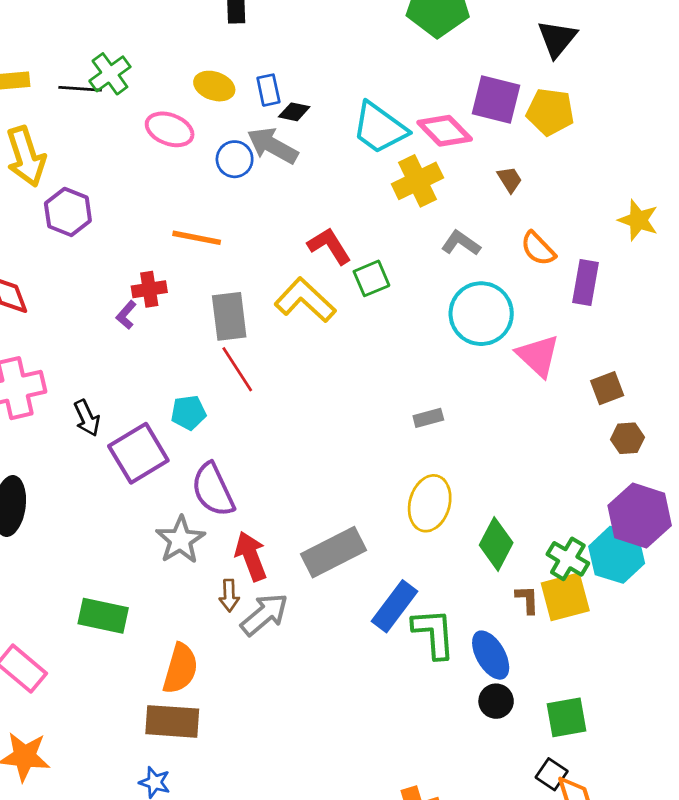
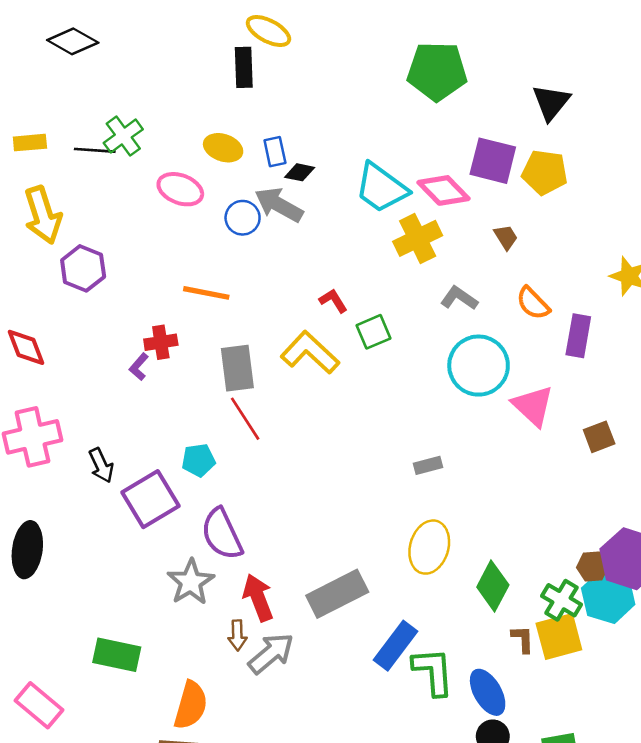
red L-shape: (329, 246) -> (333, 301), size x0.7
brown hexagon: (627, 438) -> (593, 567), moved

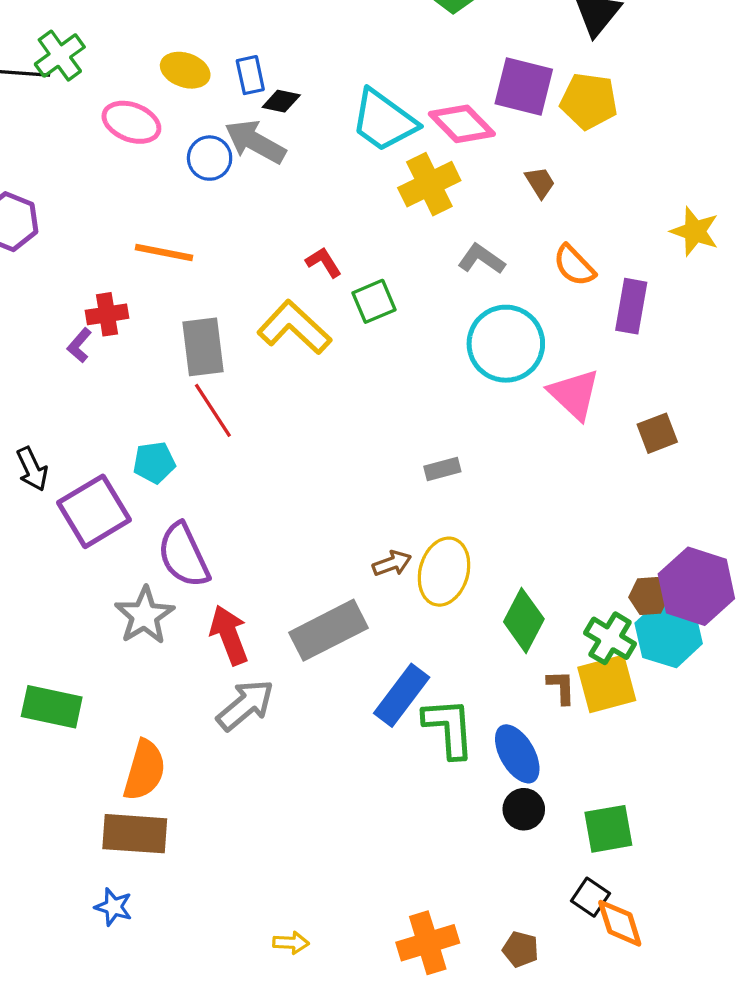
brown arrow: (237, 635) -> (392, 563), moved, turned -108

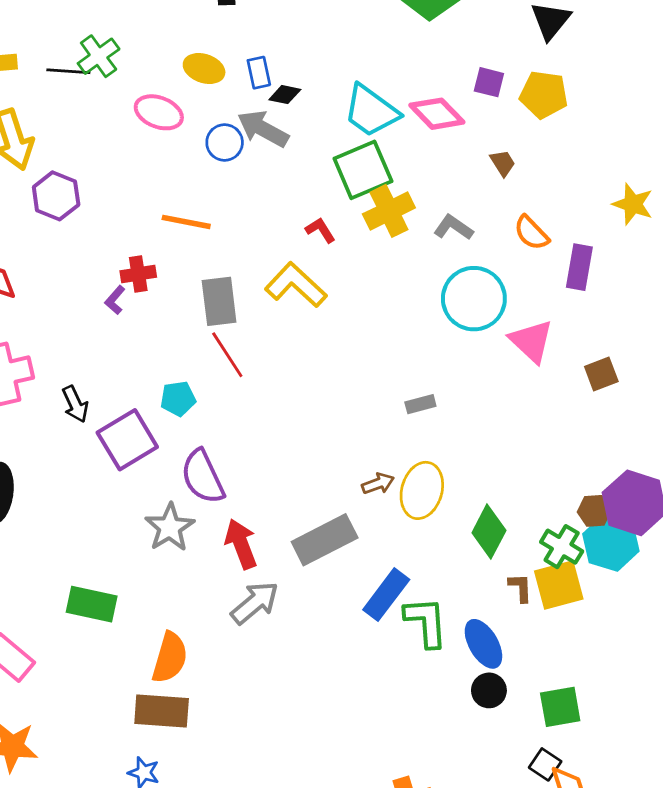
purple square: (524, 86) -> (489, 82), size x0.6
yellow cross: (429, 184) -> (389, 211), moved
green square: (374, 301) -> (363, 170), moved, size x1.6

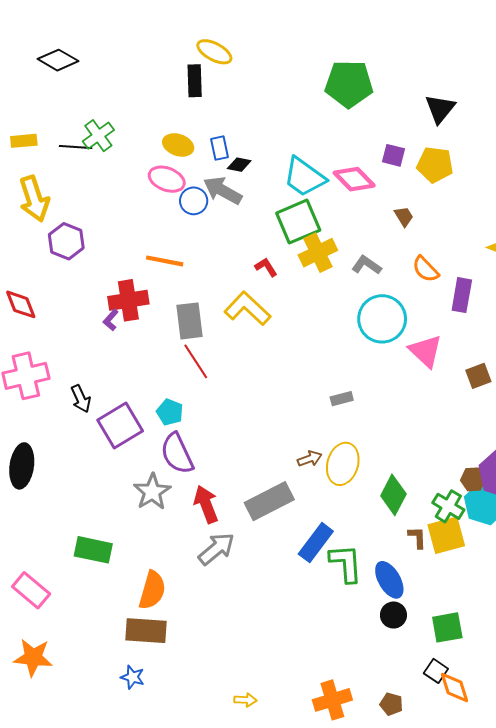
pink ellipse: (159, 112) -> (167, 179), moved
red cross: (138, 274) -> (128, 300), size x1.5
cyan pentagon: (178, 399) -> (170, 412), moved, turned 30

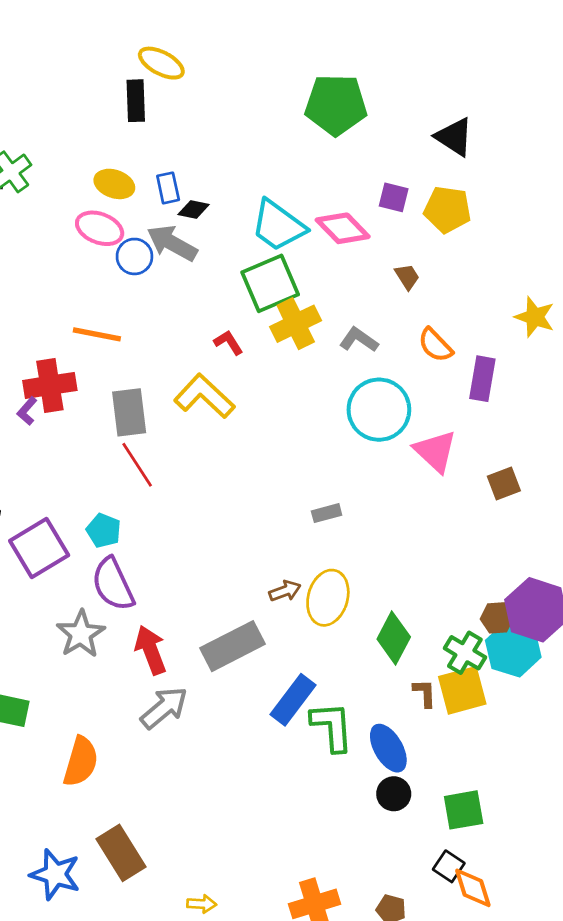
black triangle: (440, 109) -> (454, 137), turned -36
brown rectangle: (146, 631) -> (121, 853), moved, turned 54
blue star: (133, 677) -> (55, 874), size x1.6

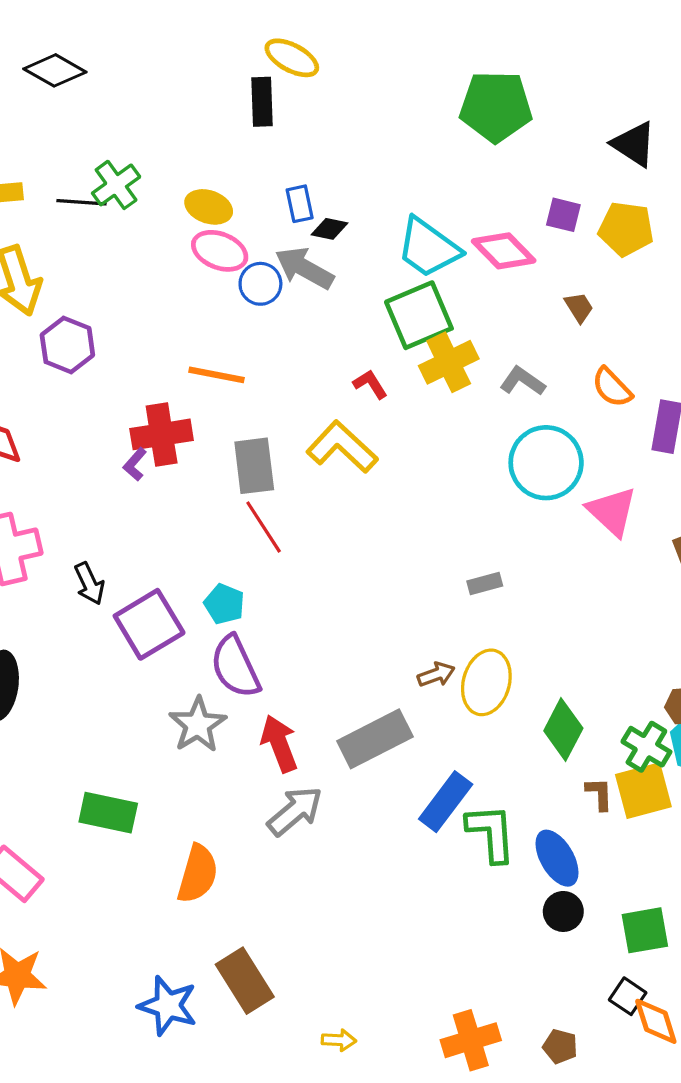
yellow ellipse: (114, 184) -> (209, 207), moved

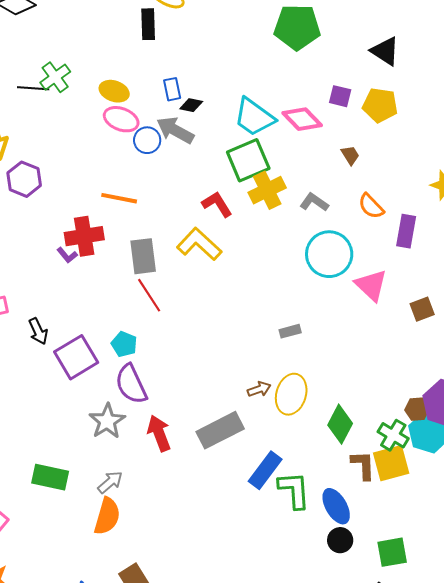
red L-shape: (370, 384) -> (217, 204), size x1.4
purple L-shape: (135, 464) -> (67, 255), turned -80
brown L-shape: (599, 794) -> (363, 465), size x1.4
gray arrow: (295, 811) -> (110, 482), moved, size x0.7

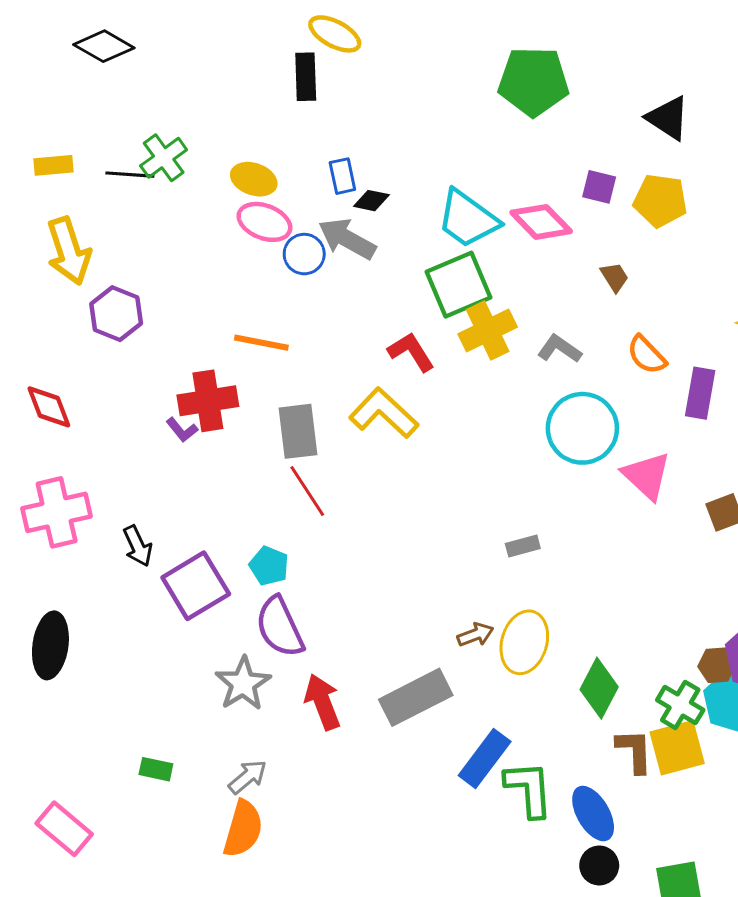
green rectangle: (50, 477) -> (156, 769), size x0.6

